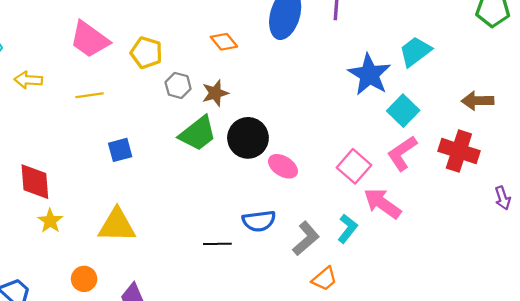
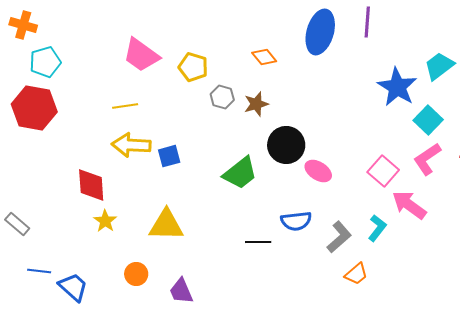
yellow arrow: (28, 80) -> (131, 145), moved, size x1.5
yellow line: (90, 95) -> (125, 106), moved
green trapezoid: (198, 134) -> (240, 173), moved

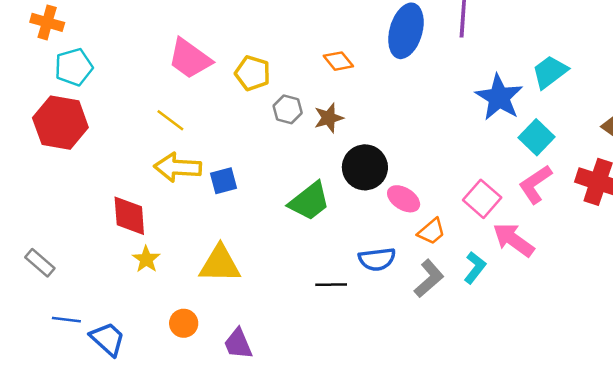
yellow line: (125, 106) -> (170, 120), turned 45
orange trapezoid: (356, 274) -> (431, 231), moved

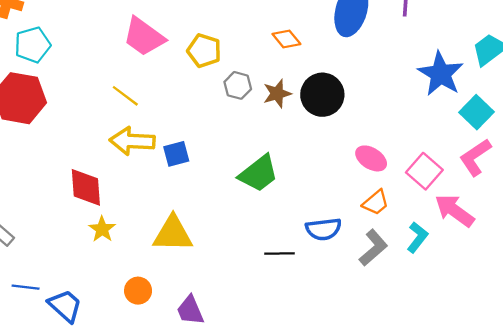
black circle: (365, 167) -> (322, 95), moved
pink ellipse: (404, 199) -> (371, 158), moved

